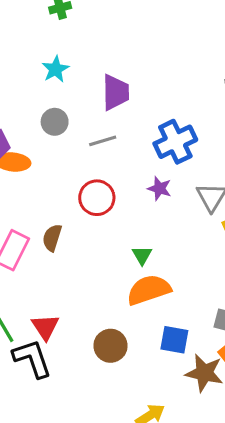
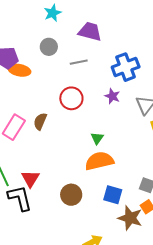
purple trapezoid: (116, 92) -> (90, 32), turned -80

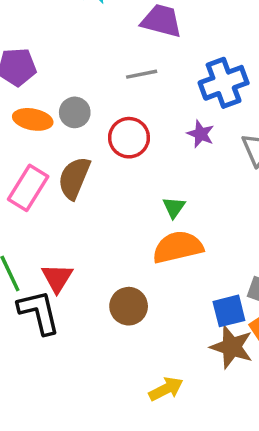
gray circle: (49, 47) -> (75, 112), moved
orange ellipse: (19, 70) -> (33, 119), moved
brown semicircle: (40, 121) -> (74, 178), size x1.4
blue square: (113, 195) -> (229, 311), moved, turned -30

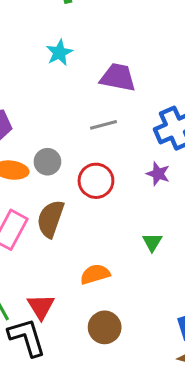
green triangle: (174, 207) -> (152, 242), moved
orange semicircle: (178, 247) -> (95, 274), moved, size x0.7

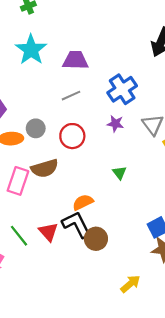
cyan star: (59, 53) -> (31, 50), size x1.6
brown semicircle: (50, 219) -> (45, 168), turned -116
black L-shape: (27, 337) -> (76, 225), moved

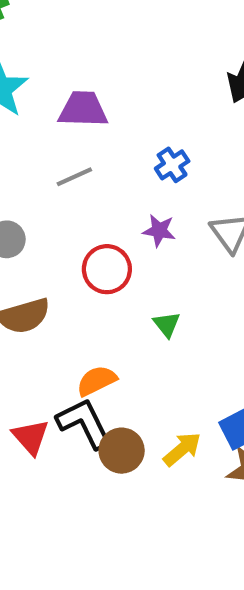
blue cross: (122, 89) -> (172, 165), size x0.6
red circle: (72, 136) -> (107, 269), moved
yellow arrow: (130, 284) -> (182, 449), moved

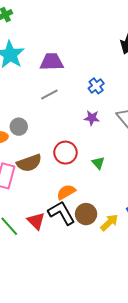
red circle: (107, 269) -> (65, 153), moved
brown circle: (122, 451) -> (86, 214), moved

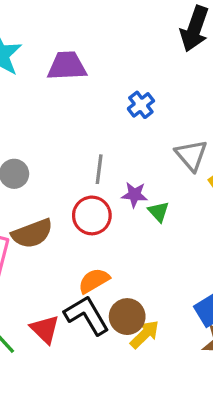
gray line: (49, 95) -> (99, 169), moved, turned -54
purple star: (92, 118) -> (134, 195), moved
green triangle: (98, 163) -> (159, 212), moved
yellow arrow: (109, 222) -> (145, 334), moved

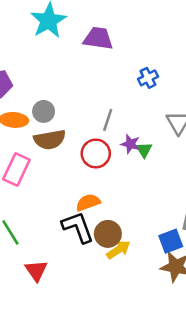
green triangle: (159, 212) -> (144, 150), moved
brown semicircle: (32, 234) -> (50, 140), moved
red triangle: (45, 329) -> (36, 271), moved

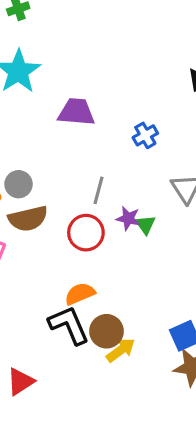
purple trapezoid: (98, 38) -> (76, 112), moved
red triangle: (36, 271) -> (20, 382), turned 35

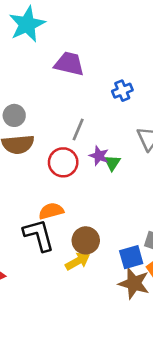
brown circle: (106, 331) -> (86, 240), moved

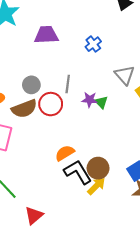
gray circle: (14, 115) -> (31, 85), moved
red circle: (63, 162) -> (51, 104), moved
black L-shape: (39, 235) -> (78, 172), moved

